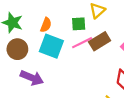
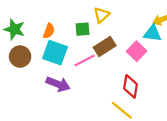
pink line: (82, 43) -> (85, 61), moved
purple arrow: (32, 78) -> (58, 84), moved

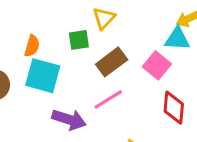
pink line: (85, 61) -> (108, 99), moved
purple arrow: (58, 84) -> (69, 120), moved
red diamond: (130, 86) -> (174, 108), moved

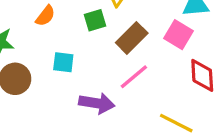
orange semicircle: (32, 46) -> (45, 16), moved, turned 30
cyan square: (43, 76) -> (63, 62), size x0.6

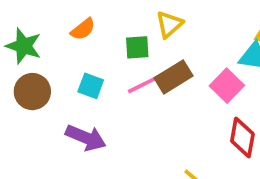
pink line: (134, 77) -> (145, 84), moved
purple arrow: (97, 103) -> (86, 138), moved

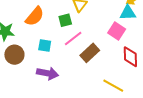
orange semicircle: (83, 29) -> (35, 16), size x1.5
brown rectangle: (174, 77) -> (90, 53), moved

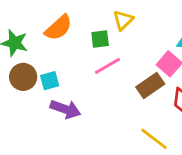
cyan square: (45, 45) -> (50, 81), moved, turned -32
brown rectangle: (90, 53) -> (150, 86), moved

